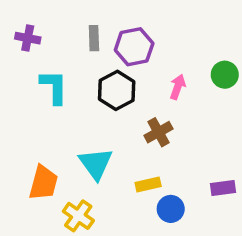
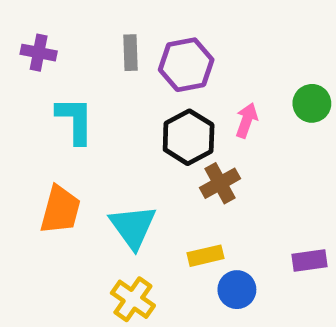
black hexagon: (117, 90) -> (189, 137), moved
orange trapezoid: (43, 183) -> (60, 210), moved
yellow cross: (78, 216) -> (133, 299), moved

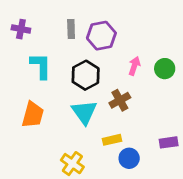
green circle: (312, 103) -> (165, 69), moved
black hexagon: (189, 137) -> (86, 75), moved
cyan triangle: (133, 227) -> (84, 112), moved

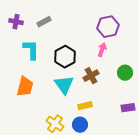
gray rectangle: (71, 29) -> (44, 22), moved, turned 64
purple hexagon: (101, 36) -> (108, 27), moved
green circle: (165, 69) -> (125, 73), moved
blue circle: (129, 158) -> (80, 125), moved

